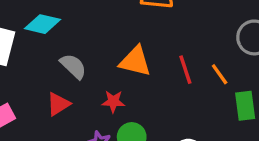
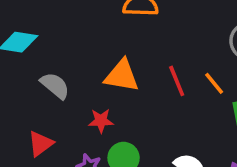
red triangle: (58, 104) -> (41, 144), moved

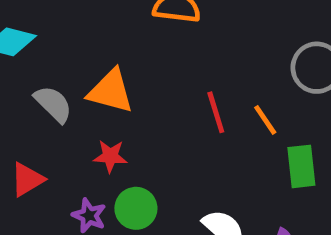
orange triangle: (122, 76) -> (111, 91), moved

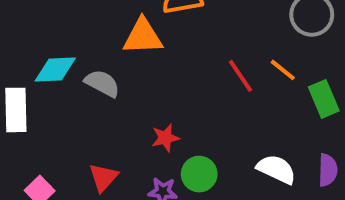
orange triangle: (111, 91) -> (143, 37), moved
gray semicircle: (53, 104) -> (102, 83), moved

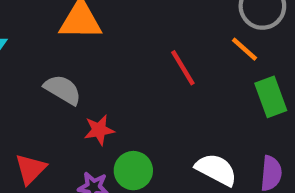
orange line: (283, 70) -> (245, 49), moved
gray semicircle: (102, 83) -> (63, 90), moved

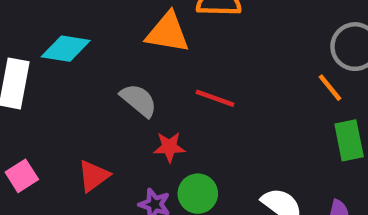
red line: (183, 68) -> (215, 98), moved, turned -48

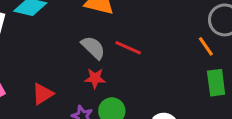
gray semicircle: (139, 100) -> (93, 48), moved

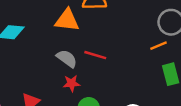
orange line: (206, 46) -> (158, 46), turned -70

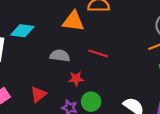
gray semicircle: (67, 59) -> (60, 56), moved, turned -30

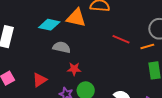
cyan diamond: (22, 31) -> (49, 25), moved
red line: (98, 53) -> (121, 39), moved

